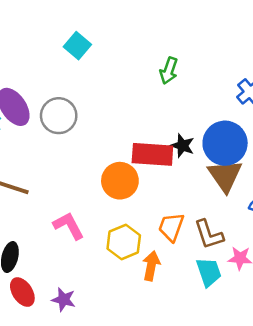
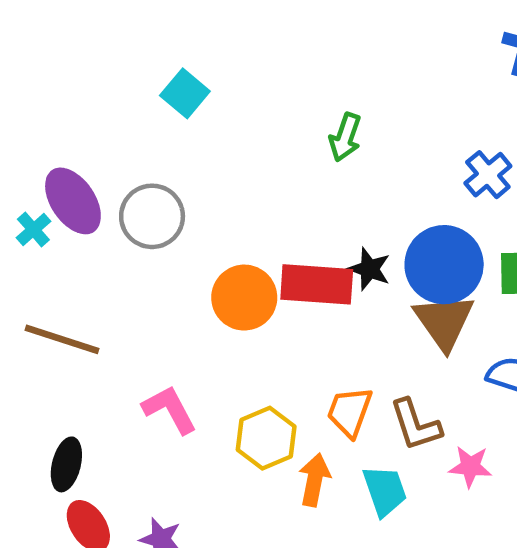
orange circle: (120, 181) -> (244, 298), moved
cyan trapezoid: (209, 272) -> (385, 491), moved

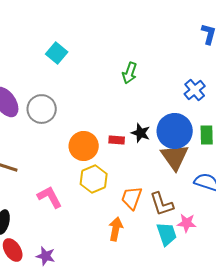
red rectangle: (317, 284) -> (117, 140), size x0.5
yellow hexagon: (266, 438) -> (94, 179), moved
cyan trapezoid: (385, 491) -> (167, 234), moved

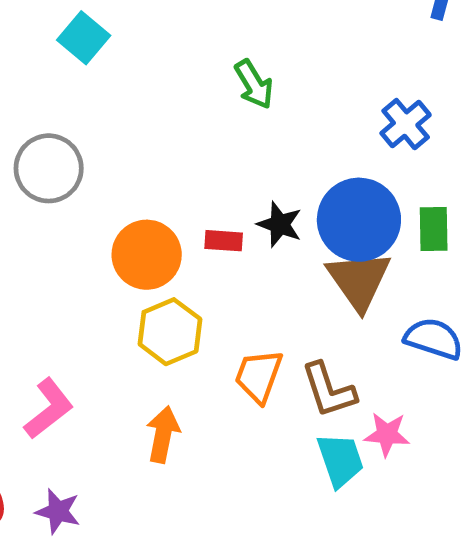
green arrow: (130, 73) -> (254, 84), turned -50
pink L-shape: (50, 197) -> (49, 409), moved, turned 80
orange arrow: (116, 229) -> (163, 434), moved

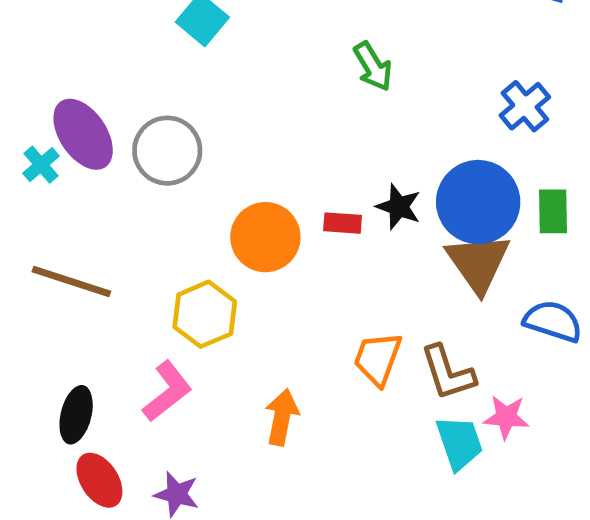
yellow hexagon: (170, 332) -> (205, 314), moved

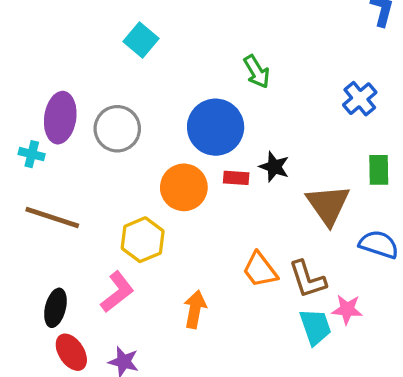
purple ellipse: (83, 134) -> (60, 118), turned 42
cyan cross: (41, 165) -> (32, 154), moved, turned -35
blue circle: (478, 202) -> (216, 127), moved
orange trapezoid: (378, 359) -> (260, 270), turned -57

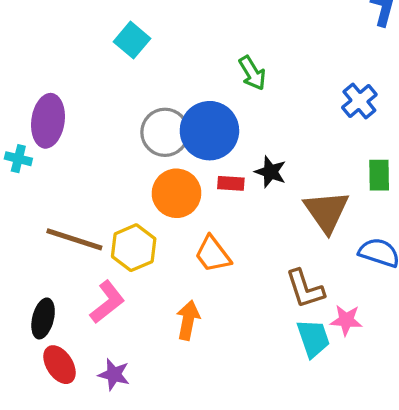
gray circle: (117, 129) -> (165, 132), moved
brown line: (52, 217) -> (74, 239), moved
orange trapezoid: (260, 270) -> (213, 254), moved

